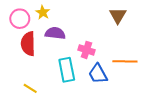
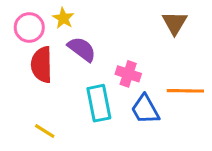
purple semicircle: (55, 33) -> (82, 49), turned 30

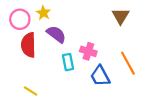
orange line: (185, 91) -> (128, 63), turned 60
cyan rectangle: (99, 103) -> (68, 62), moved, size x0.7

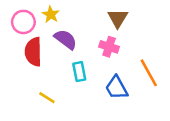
brown triangle: (120, 16) -> (118, 18), moved
pink cross: (88, 51) -> (109, 47), moved
yellow line: (31, 91) -> (47, 98), moved

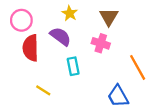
yellow star: (51, 15) -> (70, 13), moved
blue trapezoid: (116, 88) -> (118, 96), moved

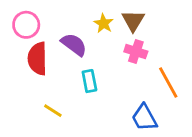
yellow star: (70, 13) -> (104, 23), moved
pink cross: (101, 43) -> (136, 52), moved

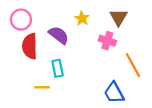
brown triangle: (133, 21) -> (119, 17), moved
cyan rectangle: (89, 81) -> (58, 68), moved
yellow line: (53, 111) -> (42, 87), turned -32

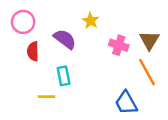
brown triangle: (119, 17) -> (149, 40), moved
red semicircle: (30, 46) -> (33, 51), size x0.7

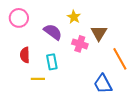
brown triangle: (149, 40) -> (99, 33), moved
pink cross: (119, 45) -> (80, 44), moved
red semicircle: (33, 51) -> (25, 55), moved

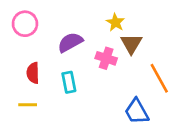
yellow star: (74, 17) -> (115, 22), moved
purple semicircle: (53, 32) -> (70, 42), turned -66
yellow line: (38, 79) -> (28, 105), moved

